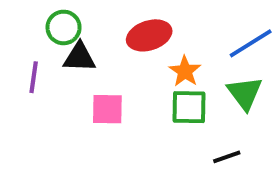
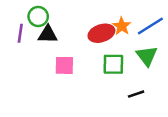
red ellipse: (149, 35) -> (101, 33), moved
orange star: (185, 71) -> (122, 26), moved
purple line: (34, 77) -> (20, 33), moved

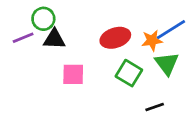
orange star: (122, 26) -> (152, 40), moved, turned 30
purple line: (20, 33) -> (23, 38), turned 60
green square: (113, 64) -> (129, 73), turned 30

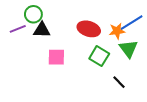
red ellipse: (115, 38) -> (89, 29), turned 35
black line: (155, 107) -> (119, 82), turned 64

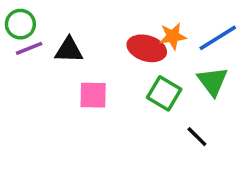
green circle: (33, 14) -> (20, 24), moved
orange star: (117, 31) -> (173, 36), moved

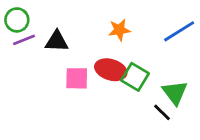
orange star: (173, 36) -> (119, 30), moved
red ellipse: (147, 48) -> (111, 70), moved
green triangle: (213, 81) -> (175, 93), moved

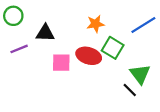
purple line: (24, 40) -> (19, 49), moved
green square: (135, 77) -> (113, 48), moved

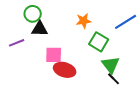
green circle: (13, 16) -> (33, 14), moved
red ellipse: (89, 56) -> (65, 70), moved
green triangle: (140, 74) -> (111, 65), moved

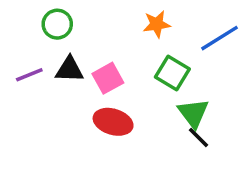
orange star: (84, 21) -> (157, 24), moved
black triangle: (40, 29) -> (69, 69), moved
pink square: (54, 55) -> (108, 78), moved, turned -30

